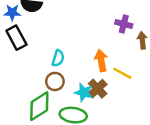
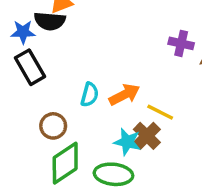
orange arrow: (101, 60) -> (124, 95), moved, turned 75
yellow line: (122, 73) -> (160, 112), moved
brown circle: (55, 81) -> (53, 126), moved

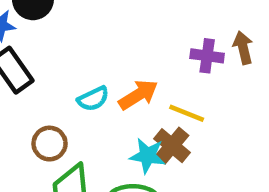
purple cross: (181, 43) -> (207, 56), moved
cyan semicircle: (90, 95) -> (93, 99), turned 55

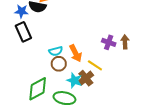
orange arrow: (138, 95) -> (76, 53), turned 84
brown circle: (50, 144) -> (59, 64), moved

